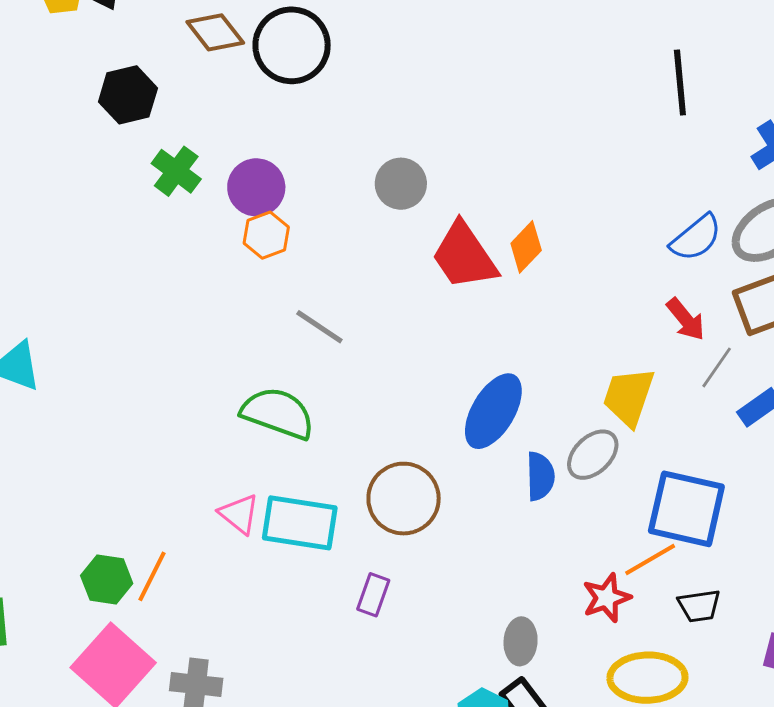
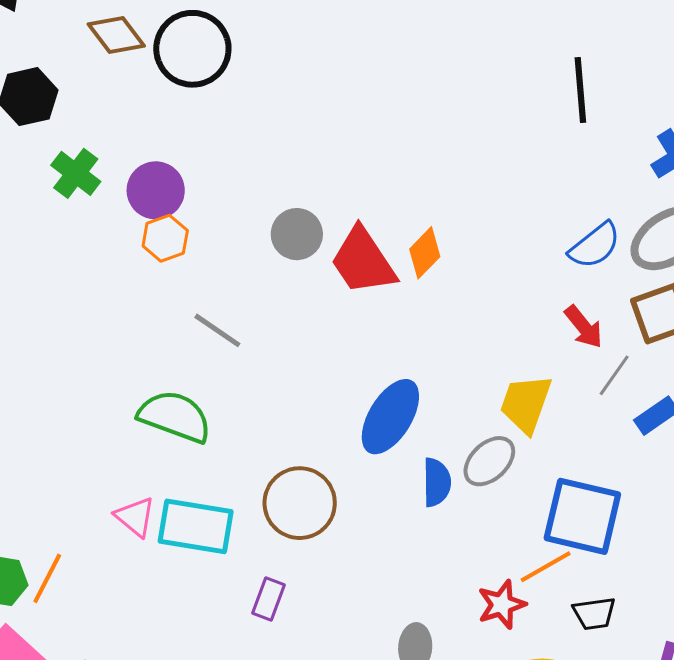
gray circle: (401, 184) -> (297, 234), moved

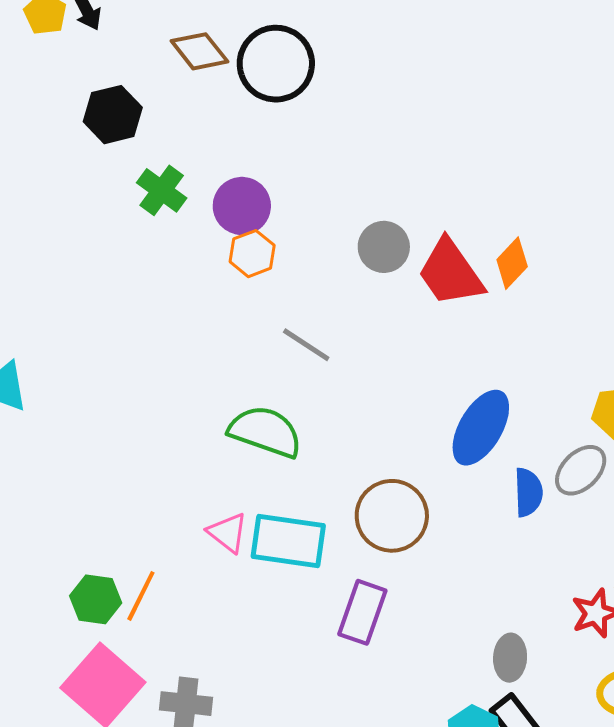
purple rectangle: (268, 599) -> (362, 612), size x1.5

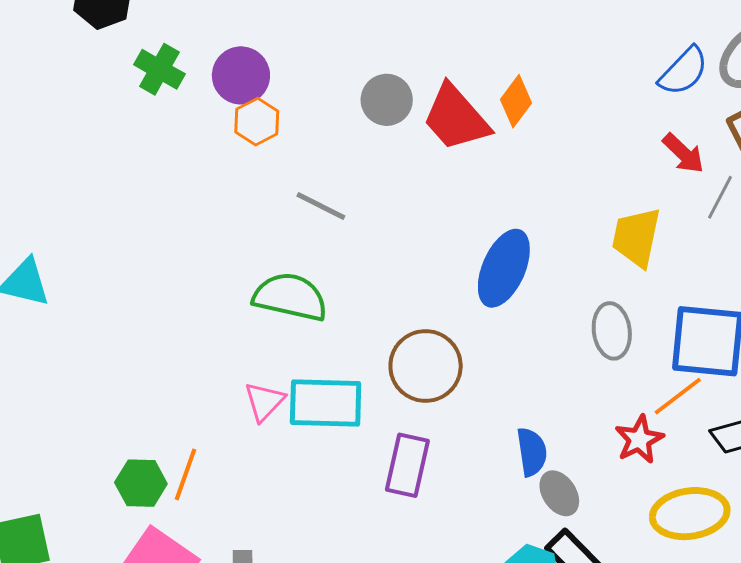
gray ellipse: (581, 470) -> (612, 331), moved, turned -46
blue semicircle: (528, 492) -> (532, 452), moved
pink triangle: (228, 533) -> (264, 402), turned 42
gray ellipse: (510, 658) -> (559, 493), turned -30

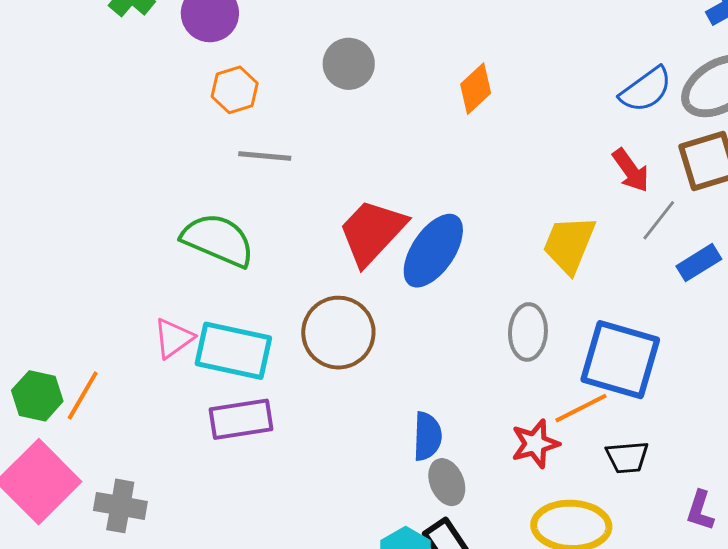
red trapezoid: (456, 118) -> (372, 232), moved, turned 74
orange hexagon: (257, 122) -> (235, 90), moved
gray line: (321, 206) -> (265, 156), turned -32
purple rectangle: (407, 465) -> (241, 419), moved, turned 58

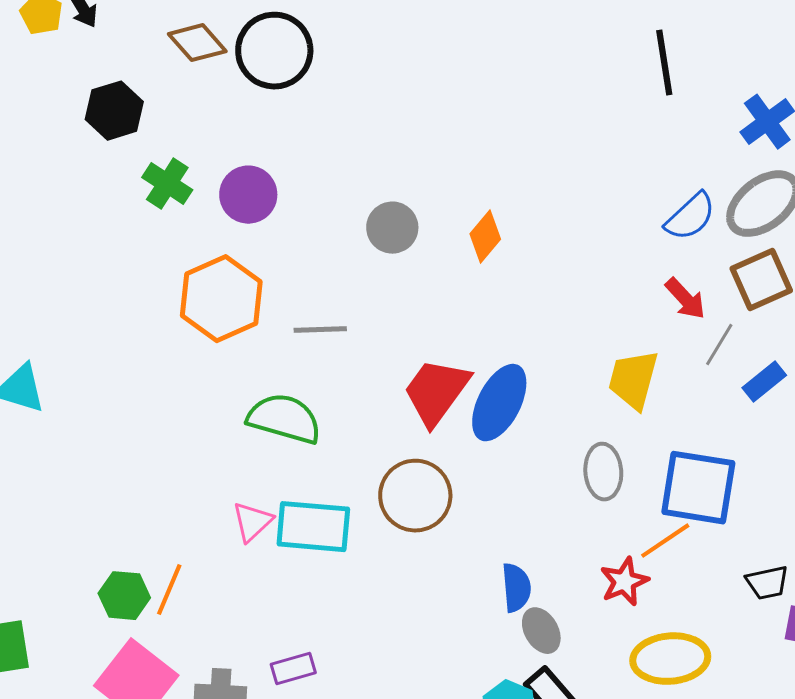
orange diamond: (476, 89) -> (485, 237), moved
orange hexagon: (235, 90) -> (221, 299), moved, size x1.8
purple rectangle: (241, 419) -> (293, 669), moved, size x0.7
black trapezoid: (627, 457) -> (767, 583), moved

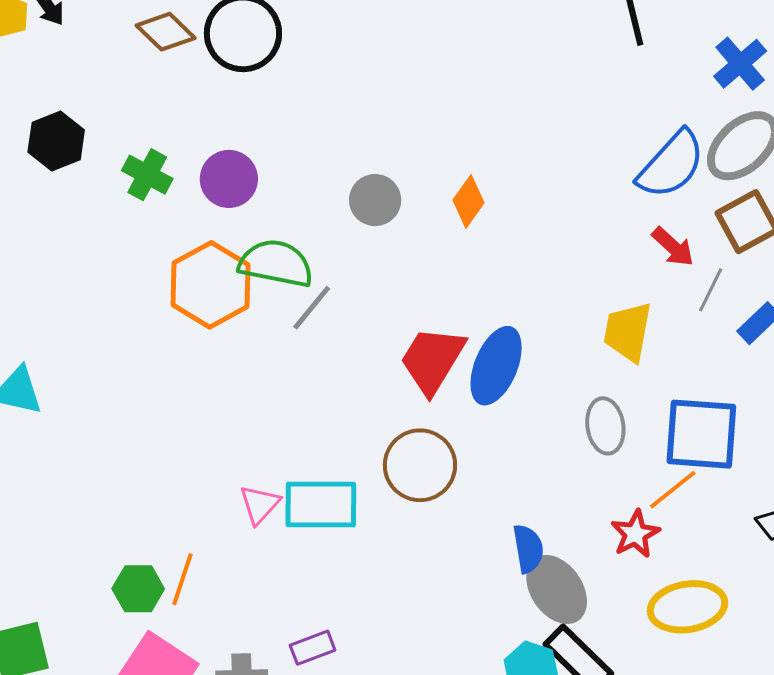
black hexagon: (114, 111) -> (56, 141), moved
blue semicircle: (690, 217) -> (671, 165), size x1.4
gray line: (320, 330) -> (312, 308), turned -44
green semicircle: (284, 419) -> (276, 263), moved
gray ellipse: (541, 631) -> (557, 589), size x1.5

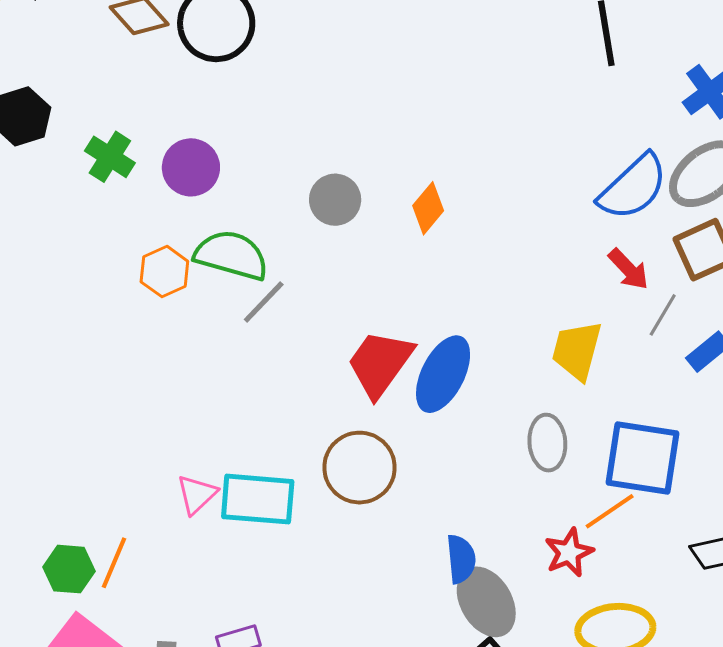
orange hexagon: (210, 285) -> (164, 272), size x0.6

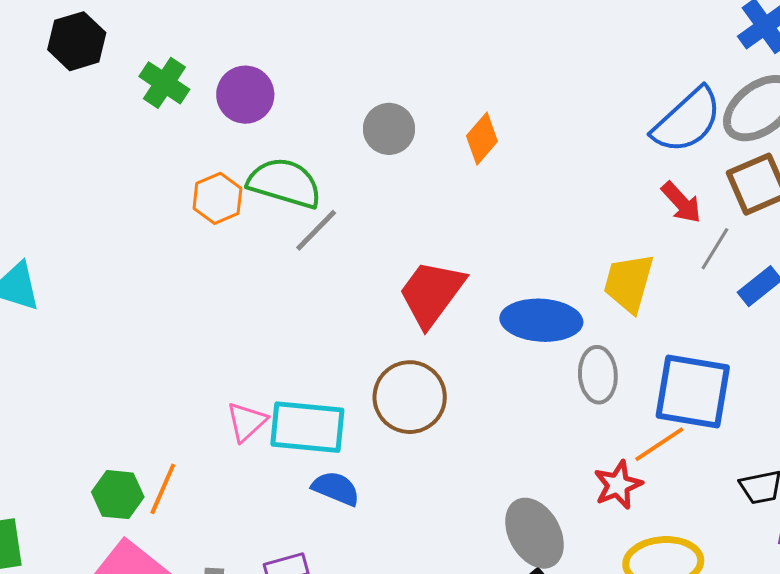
blue ellipse: (443, 374) -> (541, 320), moved, turned 66
blue semicircle: (461, 559) -> (336, 488), moved, turned -63

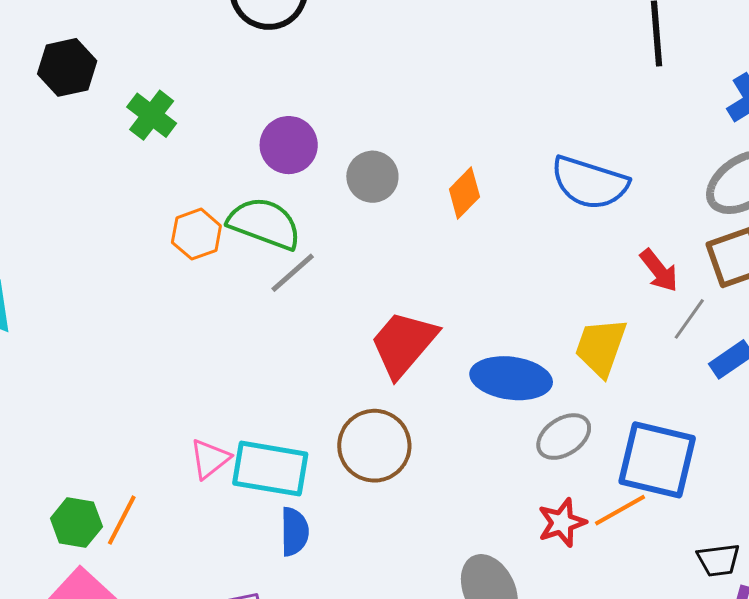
purple circle: (245, 95) -> (289, 145), moved
blue semicircle: (687, 120) -> (590, 183), moved, turned 56
gray ellipse: (598, 375) -> (564, 437), turned 56
red star: (618, 485) -> (562, 523), moved
blue semicircle: (336, 488) -> (294, 532), turned 63

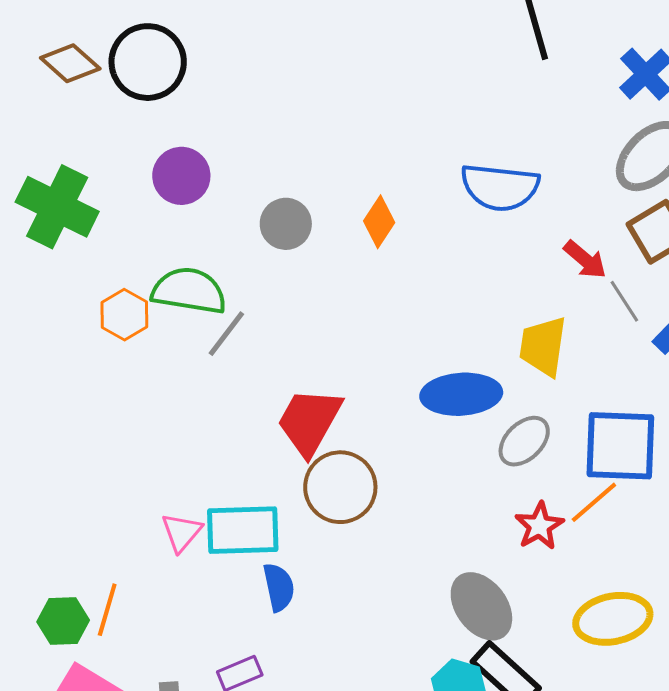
green cross: (152, 115) -> (57, 207), size x1.6
purple circle: (289, 145) -> (181, 176), moved
gray line: (689, 319) -> (624, 301), turned -57
red trapezoid: (403, 344) -> (309, 421), moved

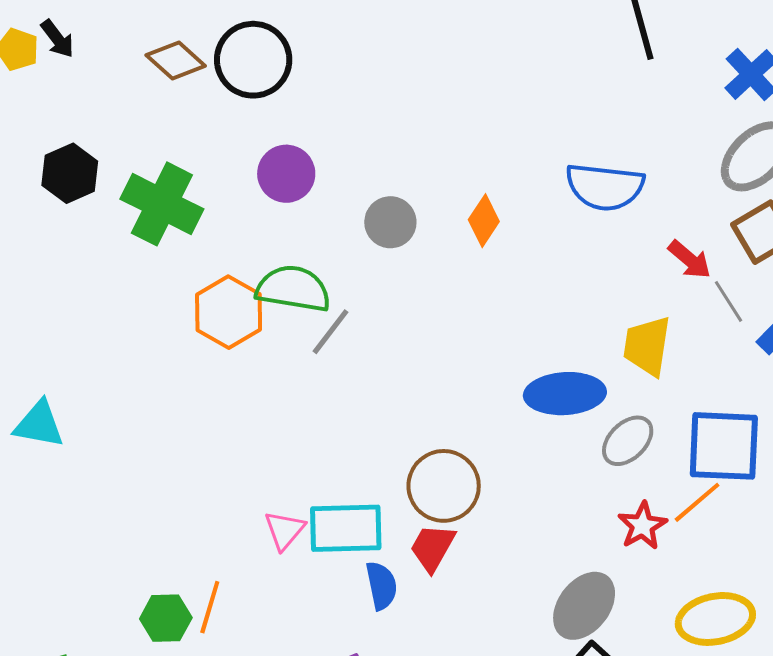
orange hexagon: (124, 315) -> (229, 312), size x1.4
red trapezoid: (309, 421) -> (433, 548), moved, size x0.7
gray ellipse: (481, 606) -> (584, 606), turned 74

